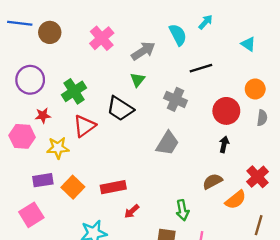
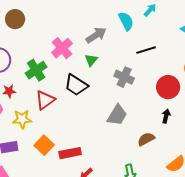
pink cross: (102, 38) -> (62, 48), moved
brown semicircle: (212, 181) -> (146, 139), moved
orange square: (73, 187) -> (44, 145), moved

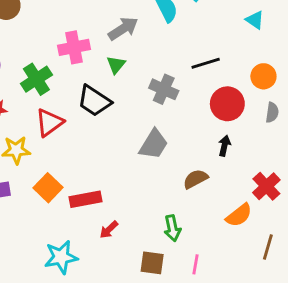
pink cross: (62, 48) -> (74, 47), turned 30
black line: (146, 50) -> (206, 63), moved

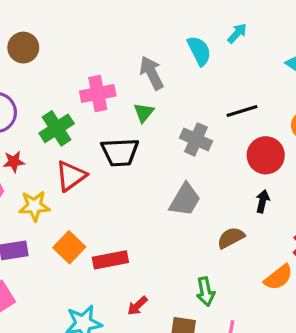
gray arrow: (123, 29) -> (152, 73), turned -84
black trapezoid: (94, 101) -> (120, 152), turned -36
red arrow: (109, 230) -> (137, 306), moved

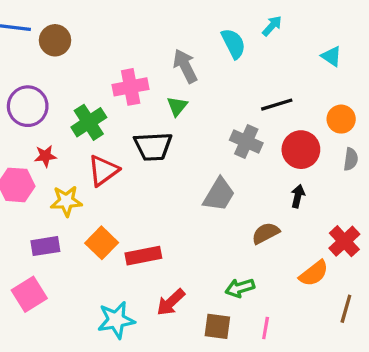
gray cross: (196, 139) -> (246, 142), moved
green arrow: (206, 292) -> (240, 288), turned 84
red arrow: (137, 306) -> (171, 302), size x1.4

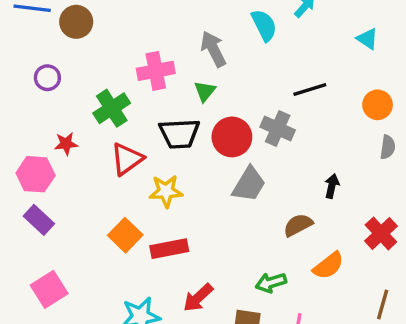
purple circle: (28, 106) -> (47, 78), moved, size x0.6
red circle: (301, 150) -> (232, 137), moved
yellow star: (66, 201) -> (166, 191), moved
purple rectangle: (45, 246) -> (39, 220), moved, turned 52
orange semicircle: (314, 273) -> (328, 266), moved

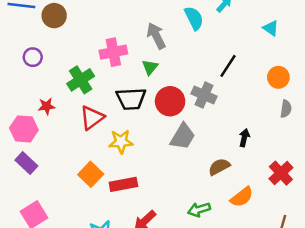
black line: (310, 90) -> (228, 66), turned -40

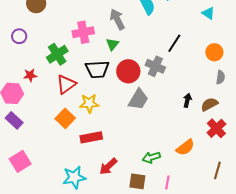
brown semicircle: (219, 167) -> (209, 104), moved
orange square: (91, 174) -> (65, 118), moved

